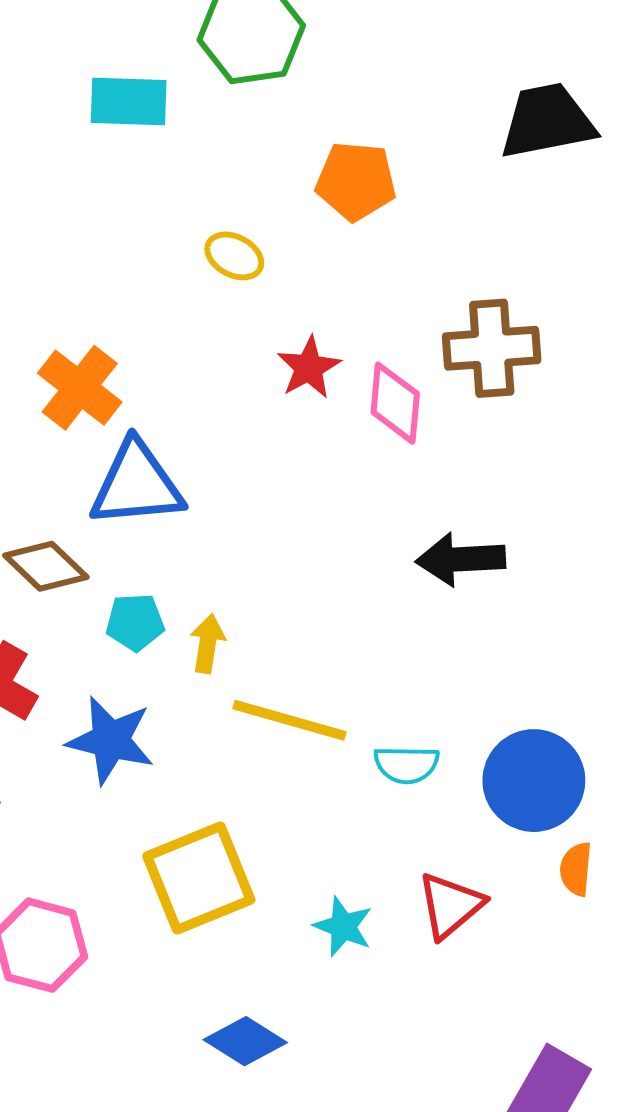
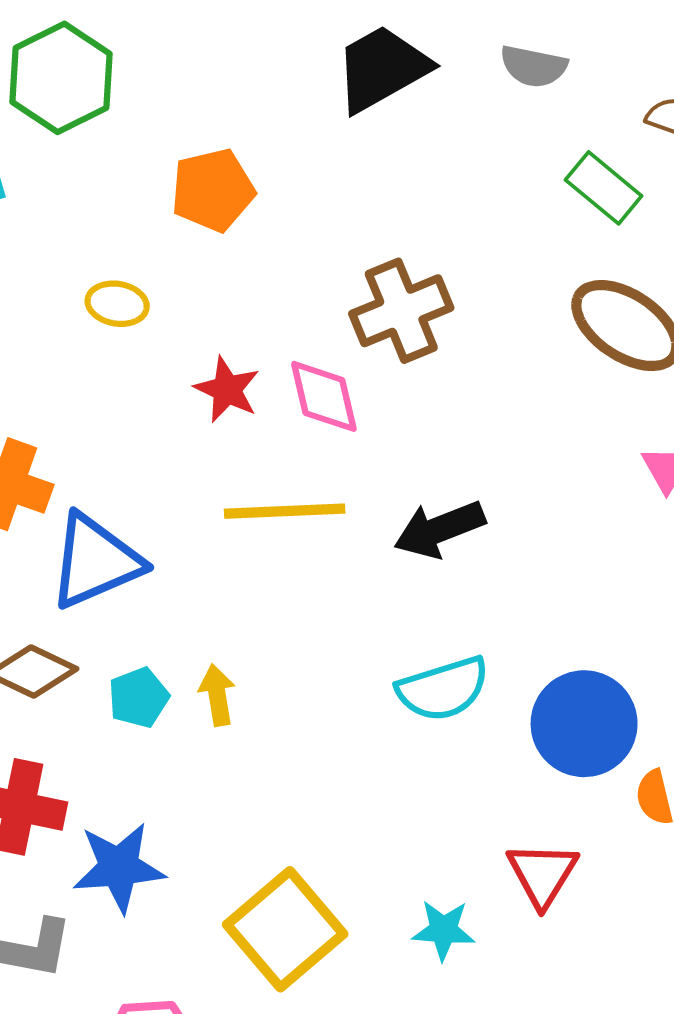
yellow line: (289, 720) -> (285, 511), moved
blue star: (110, 740) -> (119, 867), moved
cyan semicircle: (406, 765) -> (443, 689), moved, size x1.4

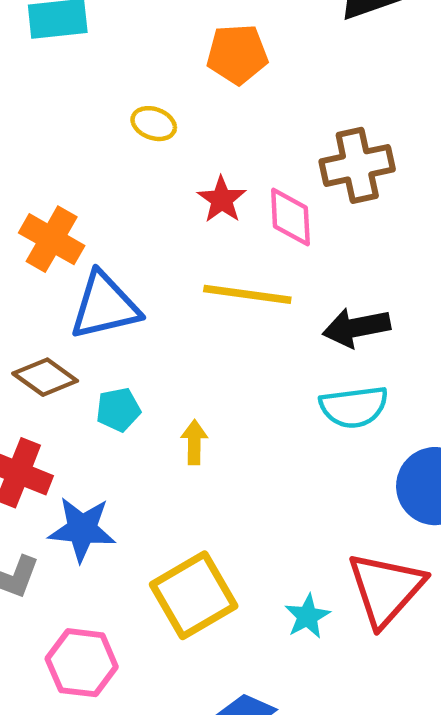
cyan semicircle: (443, 689) -> (354, 407), moved
yellow arrow: (217, 695) -> (194, 442), moved
red triangle: (542, 874) -> (386, 589), size x1.5
cyan star: (443, 930) -> (307, 616), turned 30

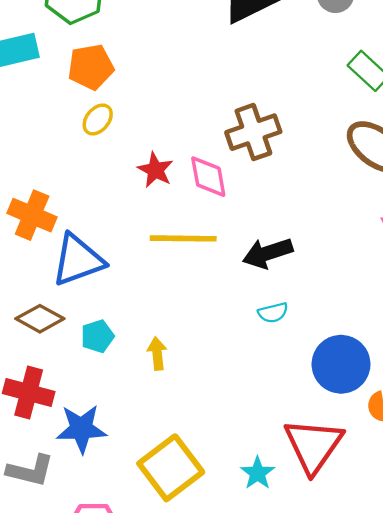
orange pentagon: (237, 54) -> (91, 67), moved
yellow ellipse: (154, 124) -> (98, 119), turned -64
cyan semicircle: (354, 407) -> (273, 313), size x0.6

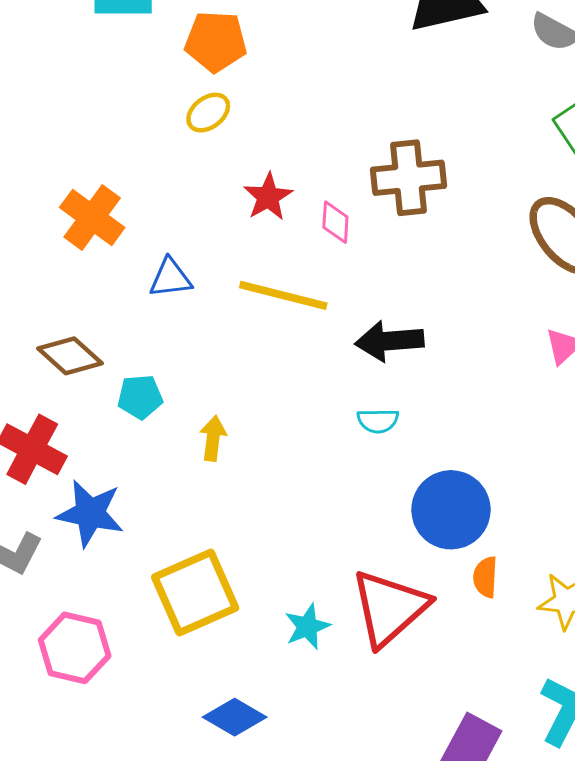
pink diamond: (208, 177) -> (335, 222), size x0.7
blue triangle: (78, 260) -> (170, 278), moved, size x0.6

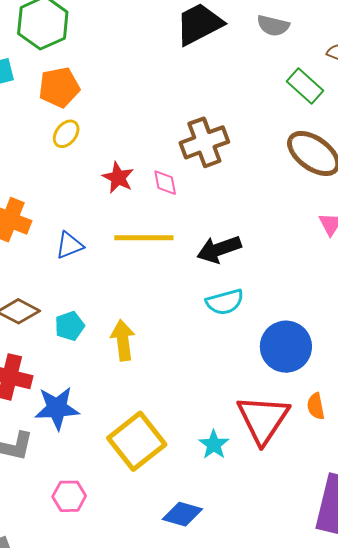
cyan semicircle: (378, 421) -> (225, 302), size x1.4
yellow arrow: (213, 438) -> (123, 340), size x1.4
orange semicircle: (485, 577) -> (316, 406), moved
pink hexagon: (75, 648) -> (69, 496), size x0.7

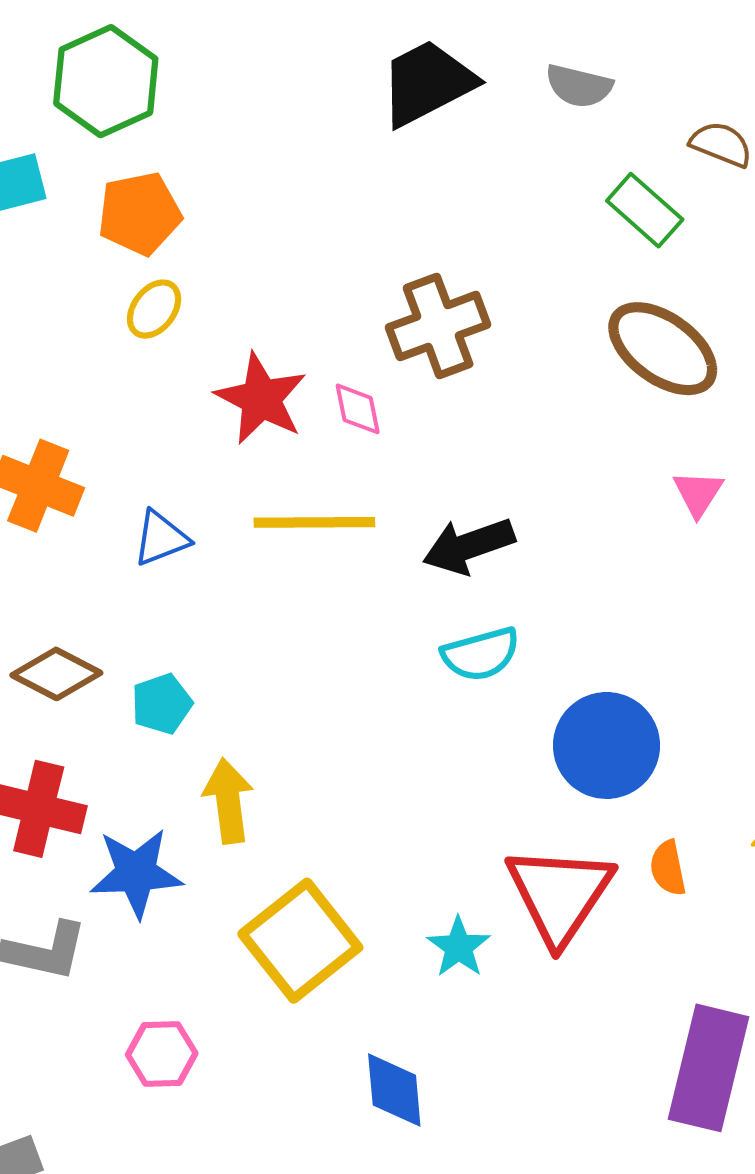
red star: (118, 178) -> (261, 399), size x1.4
yellow arrow: (123, 340) -> (228, 801), moved
blue diamond: (182, 514) -> (394, 1090), turned 69

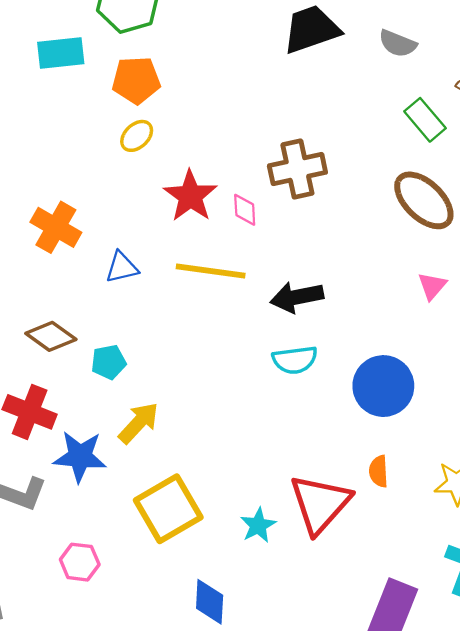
blue circle: (607, 745) -> (383, 386), moved
yellow arrow: (228, 801) -> (139, 423), turned 42
orange semicircle: (668, 868) -> (379, 471), moved

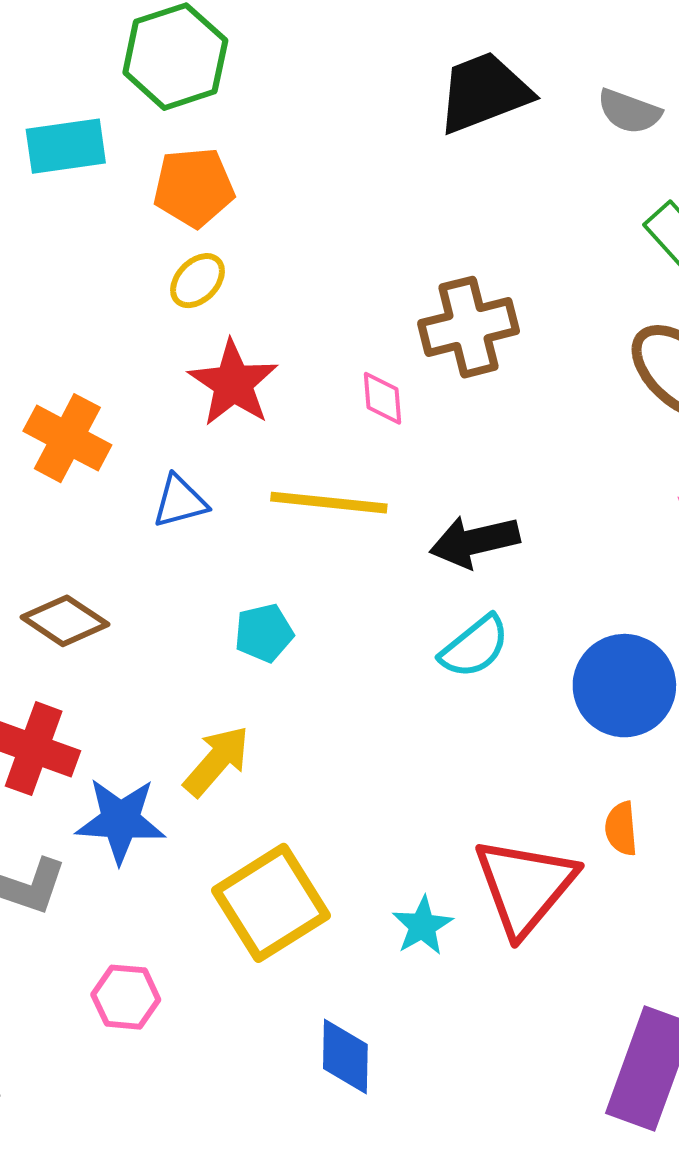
red star: (190, 196) -> (233, 383), moved
cyan semicircle: (295, 360) -> (475, 647), turned -30
cyan pentagon: (109, 362) -> (264, 633), moved

